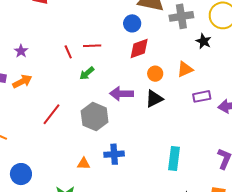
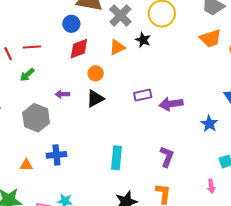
gray cross: (181, 16) -> (120, 16), turned -35
orange triangle: (185, 69) -> (117, 47), moved
purple arrow: (122, 94) -> (62, 94), size x0.6

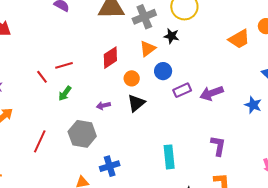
gray cross: (120, 16) -> (144, 17), turned 35
blue circle: (71, 24) -> (163, 71), moved
orange trapezoid: (211, 38) -> (239, 39), moved

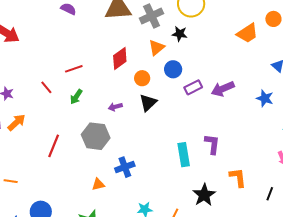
red line: (42, 77) -> (46, 87), moved
purple L-shape: (218, 146) -> (212, 144), moved

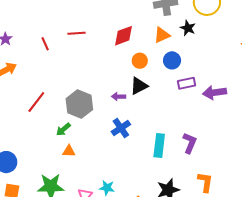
green arrow: (76, 97) -> (63, 129), moved
purple arrow: (115, 107) -> (119, 97), moved
blue cross: (125, 167) -> (121, 128), moved, turned -30

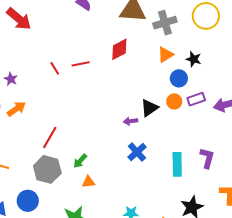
black star: (188, 28) -> (194, 59), moved
red diamond: (124, 36) -> (119, 49), moved
red line: (45, 44) -> (55, 68), moved
orange circle: (140, 61) -> (174, 101), moved
gray hexagon: (79, 104) -> (47, 169), moved

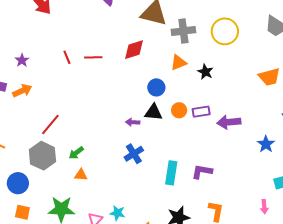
blue circle: (179, 78) -> (156, 87), moved
black triangle: (149, 108) -> (153, 112), turned 30
purple L-shape: (207, 158) -> (202, 172), turned -105

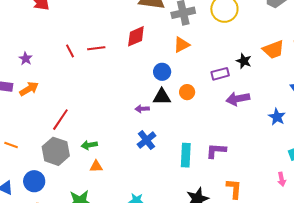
black star: (205, 72) -> (244, 61), moved
purple rectangle: (201, 112) -> (220, 74), moved
green arrow: (76, 153) -> (89, 145), turned 35

